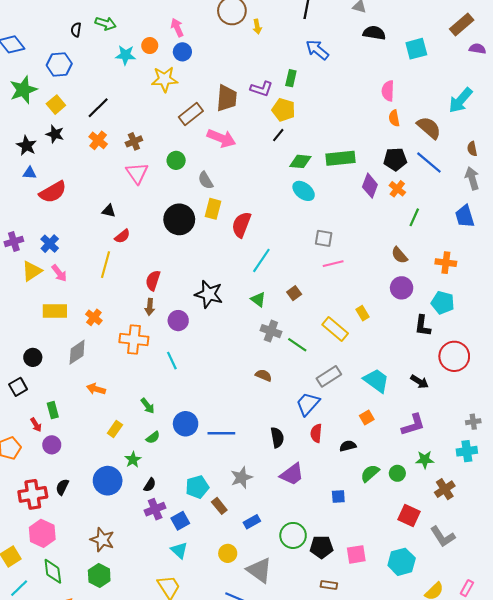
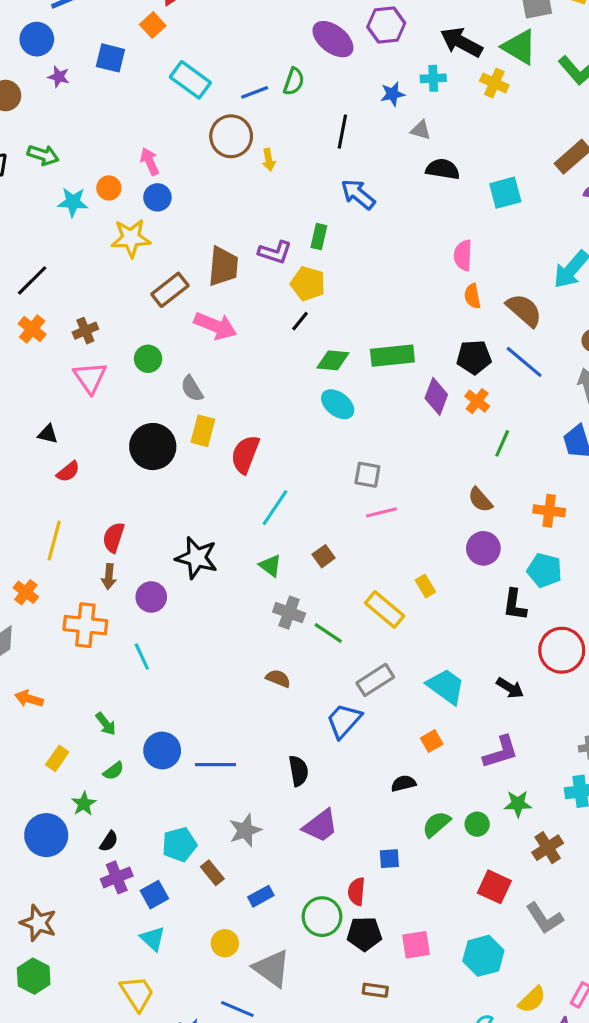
yellow line: (105, 265) -> (54, 541), moved
red semicircle: (316, 433) -> (356, 892), moved

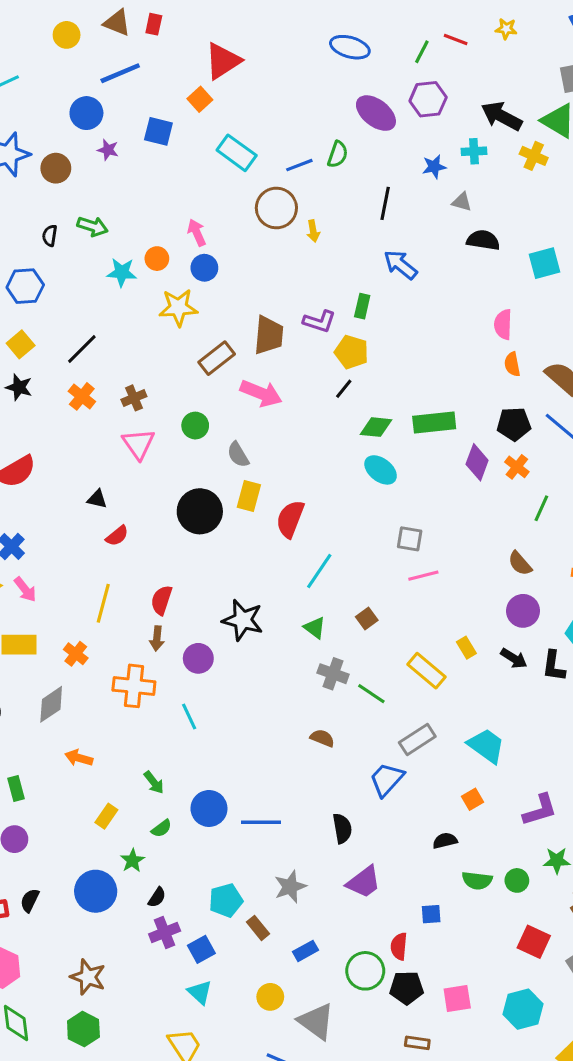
black arrow: (510, 688) -> (514, 658), moved
green semicircle: (436, 824) -> (477, 880), turned -132

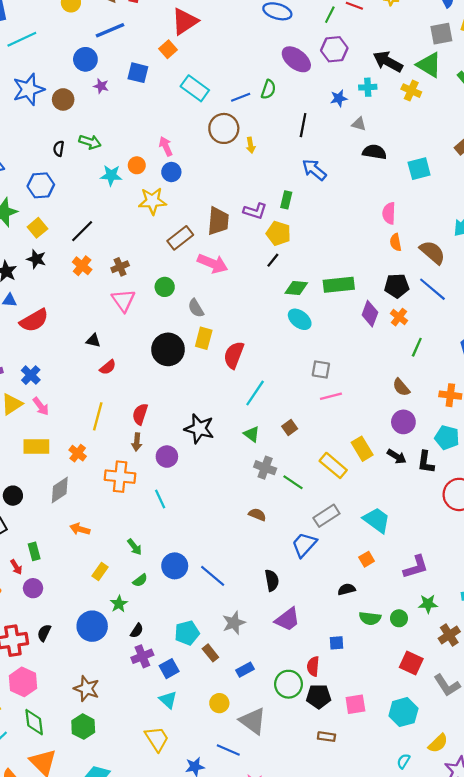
yellow rectangle: (466, 648) -> (362, 449), size x1.5
blue line: (261, 822) -> (213, 576), turned 40

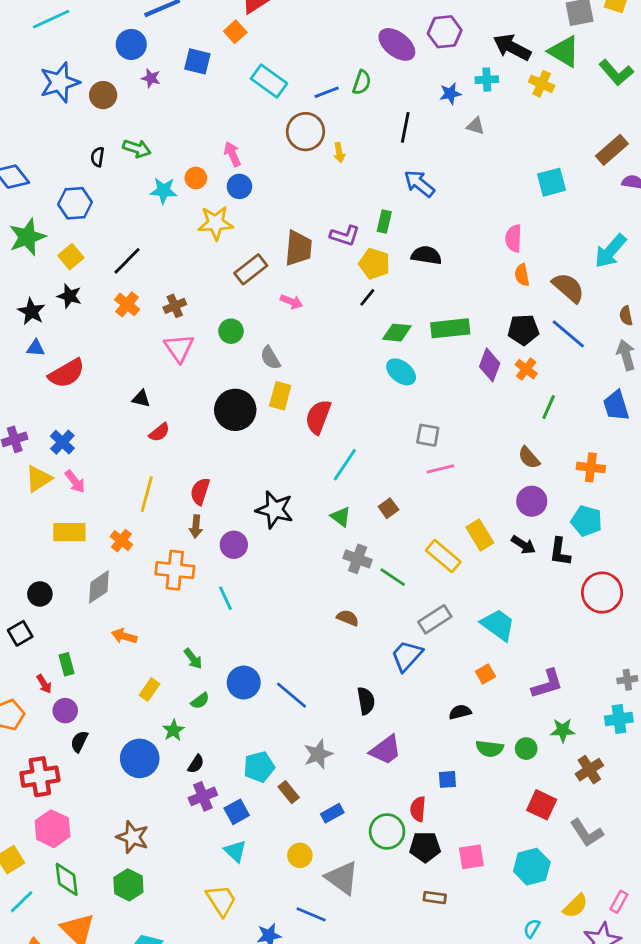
black semicircle: (374, 152) -> (426, 255), moved
pink arrow: (213, 263) -> (291, 302), size x0.6
black semicircle: (44, 633) -> (79, 742), moved

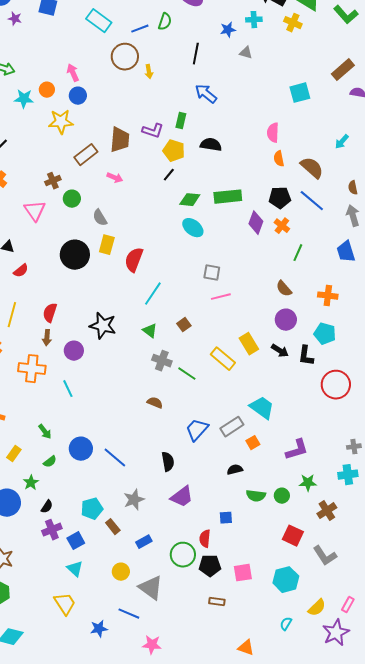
cyan arrow: (610, 251) -> (342, 142), size x0.6
brown cross: (175, 306) -> (53, 181), moved
gray rectangle: (435, 619) -> (232, 427), moved

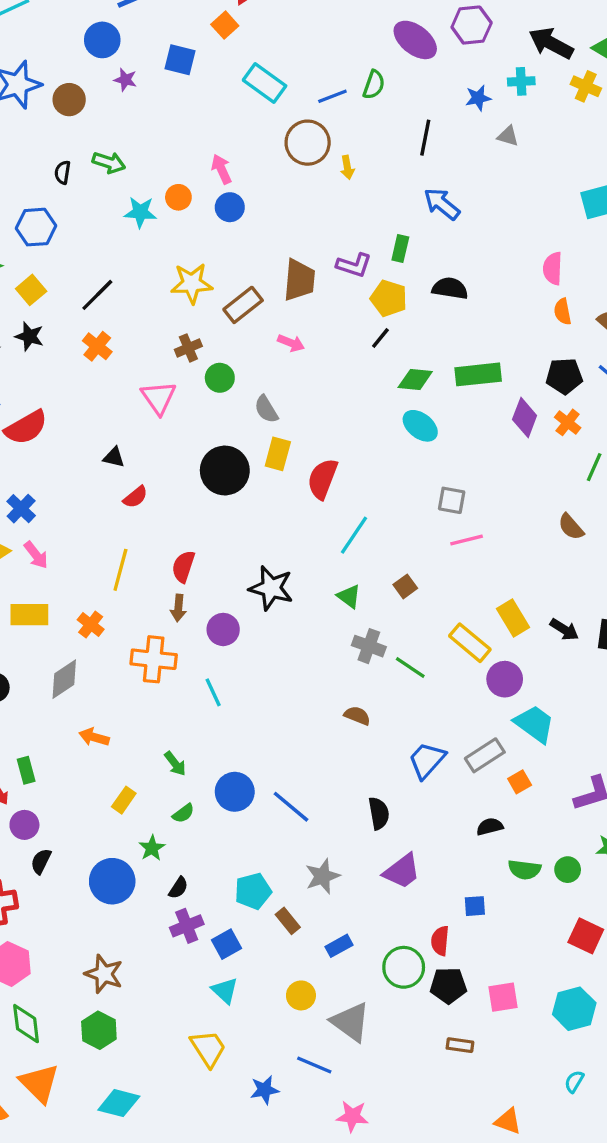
yellow star: (61, 122) -> (192, 283), moved
purple circle: (286, 320) -> (505, 679), moved

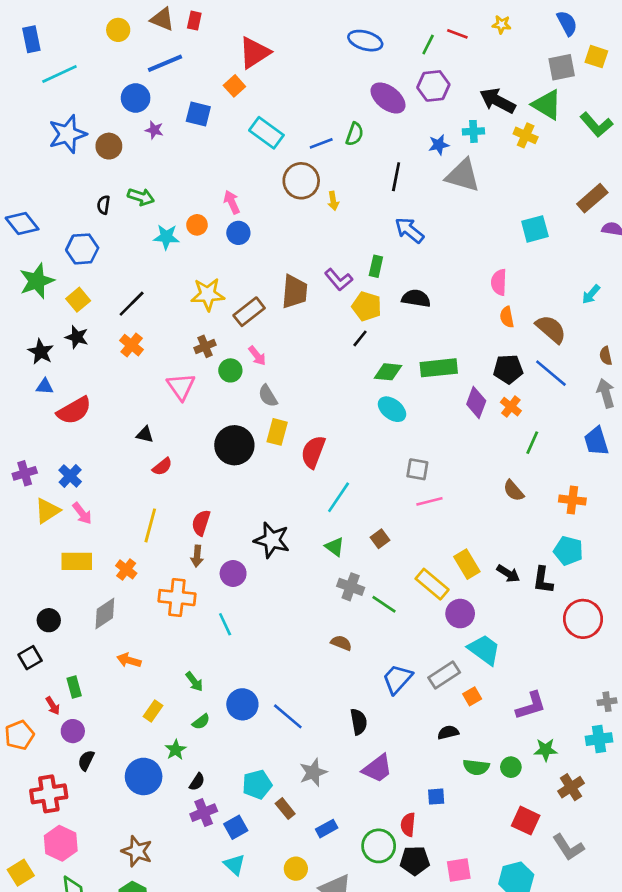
gray triangle: (508, 136) -> (463, 175), size x2.0
purple L-shape: (354, 265) -> (339, 280), turned 32
pink arrow: (291, 343) -> (257, 356), moved, turned 30

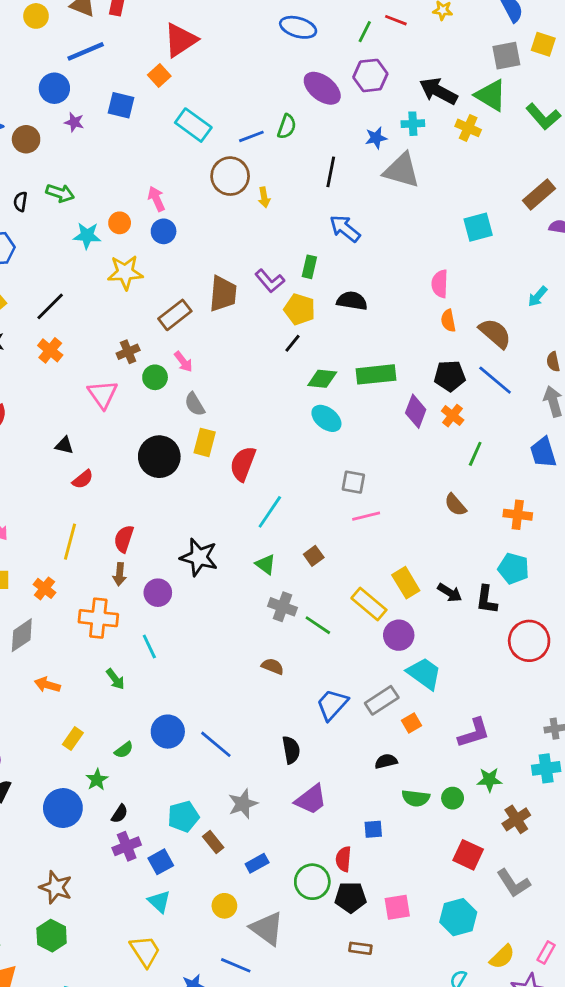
yellow star: (208, 294) -> (125, 272), moved
green arrow: (194, 682) -> (115, 679), moved

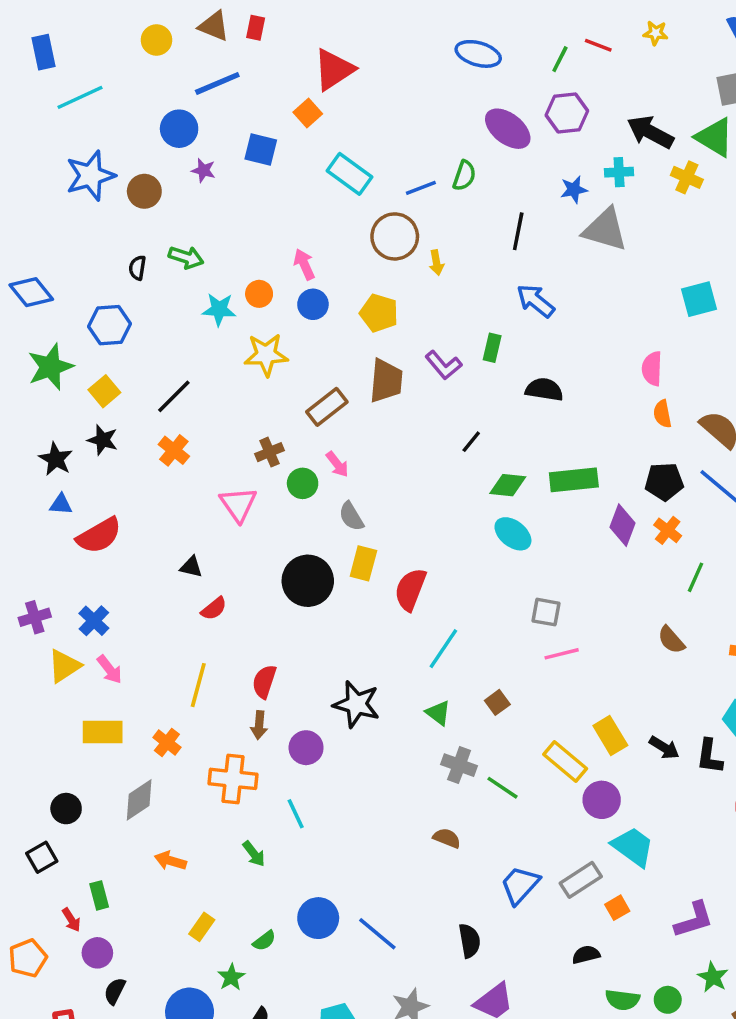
yellow pentagon: (300, 309) -> (379, 313), moved
green star: (489, 780) -> (713, 977), turned 30

